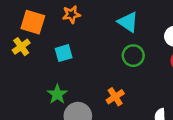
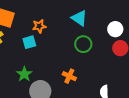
orange star: (71, 14) -> (39, 26), moved
orange cross: (115, 97) -> (69, 76), turned -32

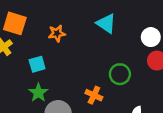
cyan square: (29, 42) -> (37, 64), moved
green circle: (83, 44) -> (120, 74), moved

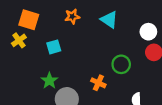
orange star: (57, 33) -> (72, 16), moved
cyan square: (37, 64) -> (54, 47), moved

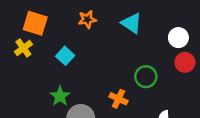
cyan square: (54, 47) -> (65, 56), turned -32

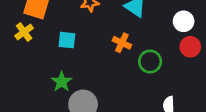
cyan square: (65, 56) -> (67, 40), turned -36
orange cross: (119, 99) -> (122, 43), moved

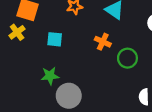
green star: (62, 82) -> (50, 76), turned 30

